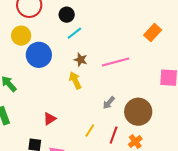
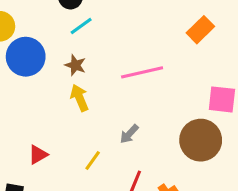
brown star: (81, 60) -> (75, 65), moved
brown circle: (138, 112) -> (201, 140), moved
yellow line: (90, 130) -> (93, 161), moved

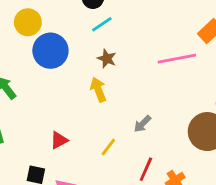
brown star: (75, 65) -> (107, 59), moved
pink line: (142, 72) -> (177, 59), moved

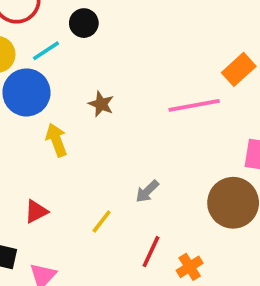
cyan line: (102, 24) -> (46, 51), moved
yellow arrow: (98, 90) -> (56, 140), moved

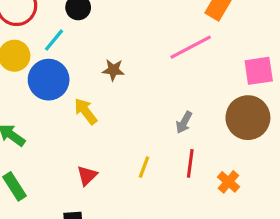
gray arrow: (147, 191) -> (184, 122), moved
red line: (151, 252) -> (190, 163), moved

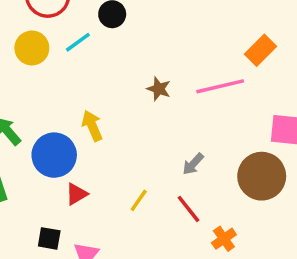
brown star: (113, 70) -> (159, 89), moved
blue circle: (49, 80) -> (54, 155), moved
red line: (190, 163) -> (188, 209), turned -60

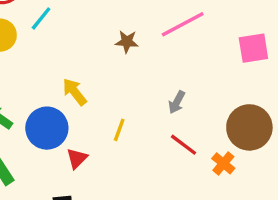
brown circle: (262, 176) -> (249, 127), moved
yellow line: (139, 200) -> (119, 130), moved

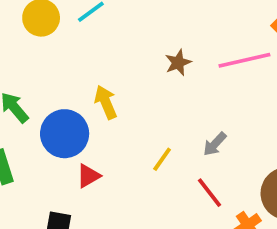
brown star: (127, 42) -> (178, 63), turned 30
yellow line: (119, 130) -> (162, 159), moved

